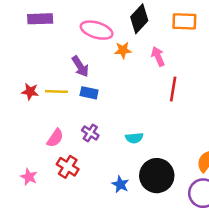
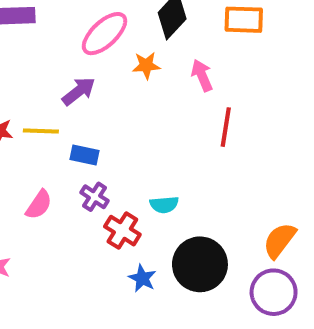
pink ellipse: (97, 30) -> (104, 34), turned -60
purple arrow: (80, 66) -> (79, 91), turned -95
blue rectangle: (89, 93) -> (85, 155), moved
red cross: (68, 167) -> (122, 231), moved

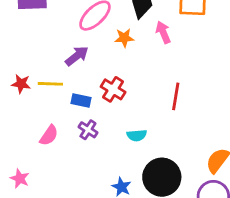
pink arrow: (202, 75) -> (163, 32), moved
red line: (226, 127) -> (176, 96), moved
red cross: (122, 231) -> (113, 89), moved

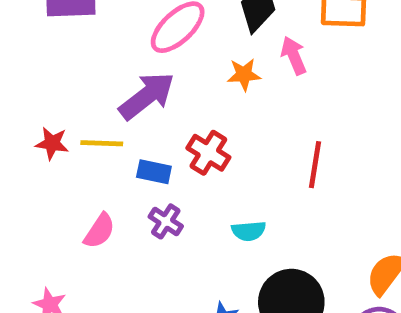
orange star: (124, 38) -> (244, 75), moved
purple arrow: (77, 56) -> (147, 96), size x1.4

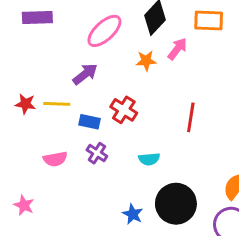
pink arrow: (294, 56) -> (177, 49), turned 60
purple arrow: (147, 96) -> (85, 74), size x0.7
pink semicircle: (99, 231) -> (55, 159), turned 45

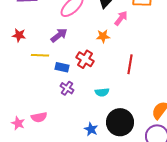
orange star: (146, 61) -> (103, 36), moved
red star: (25, 104) -> (19, 35), moved
pink semicircle: (55, 159) -> (39, 117), moved

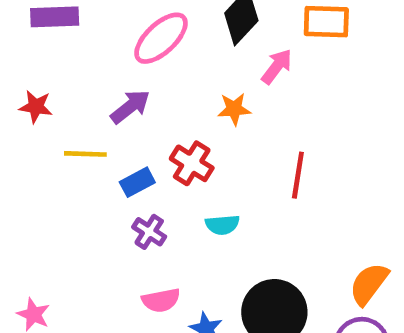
blue rectangle: (62, 67) -> (137, 182), turned -40
cyan semicircle: (102, 92) -> (222, 225), moved
pink semicircle: (39, 117) -> (161, 300), moved

